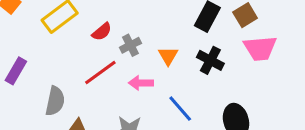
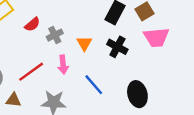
red line: (100, 72) -> (31, 72), moved
pink arrow: (141, 83) -> (63, 65), turned -96

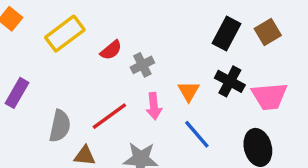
pink trapezoid: (156, 37) -> (269, 96), moved
orange triangle: (84, 43) -> (189, 91), moved

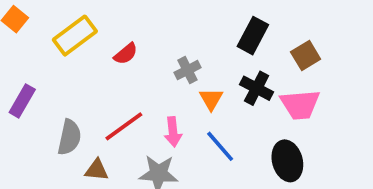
brown square: (268, 32) -> (306, 56), moved
gray cross: (142, 65) -> (187, 70), moved
pink arrow: (154, 106) -> (173, 132), moved

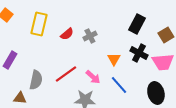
yellow rectangle: (75, 36) -> (39, 24), turned -40
gray cross: (187, 70) -> (90, 36), moved
pink arrow: (173, 132) -> (93, 77), turned -42
brown triangle: (97, 170) -> (20, 98), moved

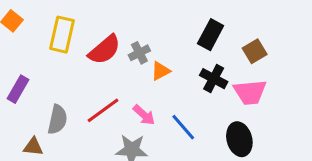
red semicircle: (67, 34) -> (104, 50), size x1.6
orange triangle: (114, 59) -> (161, 71), moved, turned 32

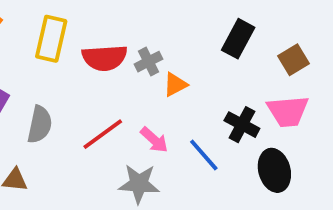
red semicircle: (104, 50) -> (105, 58), turned 36
black cross: (214, 79) -> (242, 125), moved
gray semicircle: (57, 119) -> (40, 125), moved

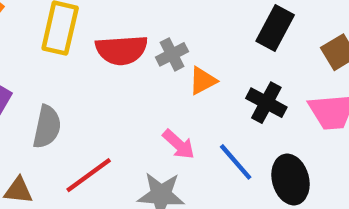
black cross: (242, 125) -> (266, 103), moved
red line: (103, 134) -> (89, 175), moved
black ellipse: (274, 170) -> (291, 179), moved

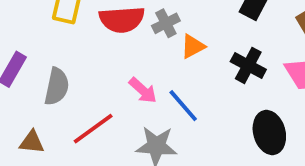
pink arrow: (179, 144) -> (143, 90), moved
blue line: (236, 162) -> (183, 106), moved

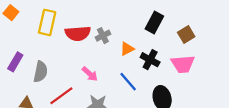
orange triangle: (193, 46) -> (127, 49), moved
blue line: (183, 106) -> (128, 82), moved

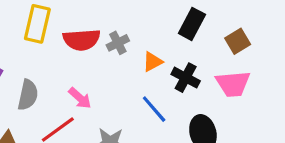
pink arrow: (90, 74) -> (80, 98), moved

